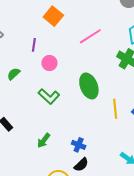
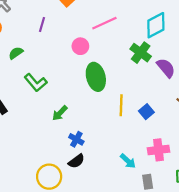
pink circle: (49, 63) -> (80, 46), moved
green L-shape: (49, 96) -> (36, 83), moved
green arrow: (44, 140) -> (60, 113), moved

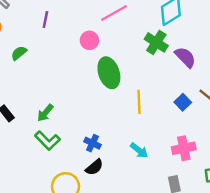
green L-shape: (36, 83) -> (47, 141), moved
blue square: (146, 112) -> (183, 102), moved
green arrow: (60, 113) -> (45, 113), moved
cyan arrow: (128, 161) -> (139, 150), moved

